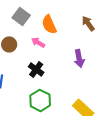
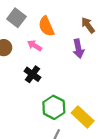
purple arrow: (79, 58) -> (78, 49), moved
green hexagon: (40, 100) -> (54, 107), moved

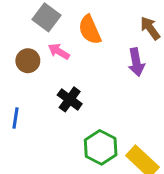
pink arrow: (35, 45) -> (59, 51), moved

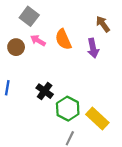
orange semicircle: (90, 30) -> (63, 39), moved
black cross: (70, 99) -> (45, 91), moved

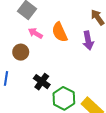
brown circle: (16, 47) -> (21, 52), moved

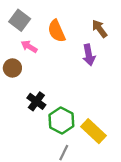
orange semicircle: (60, 32) -> (57, 31), moved

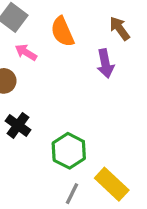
black cross: (36, 101) -> (18, 125), moved
yellow rectangle: (94, 131) -> (112, 184), moved

